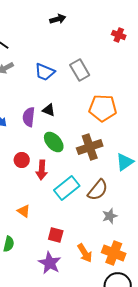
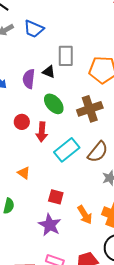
gray rectangle: (80, 70) -> (66, 56), moved, turned 30
blue trapezoid: (45, 72) -> (34, 29), moved

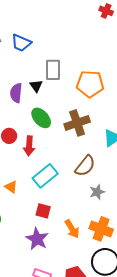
black triangle: (49, 72) -> (36, 86), turned 32
cyan rectangle: (67, 150) -> (45, 176), moved

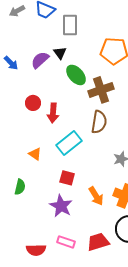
gray rectangle: (53, 70) -> (70, 25), moved
purple semicircle: (16, 93) -> (40, 60), turned 42
green ellipse: (41, 118) -> (76, 75), moved
brown semicircle: (85, 166) -> (99, 122), moved, turned -30

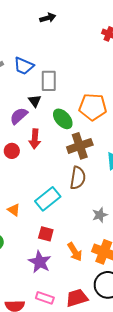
black triangle: (60, 53) -> (35, 101), moved
green ellipse: (76, 75) -> (63, 119), moved
red circle: (33, 103) -> (12, 151), moved
red arrow: (53, 113) -> (35, 139), moved

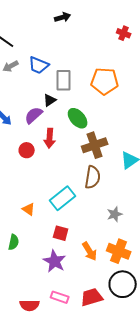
black triangle: (35, 101) -> (50, 100), turned 32
orange pentagon: (93, 107) -> (105, 81), moved

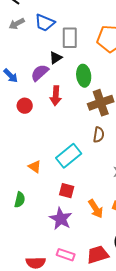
green ellipse: (78, 118) -> (84, 76), turned 35
red circle: (27, 150) -> (25, 106), moved
brown semicircle: (93, 177) -> (99, 135), size x0.7

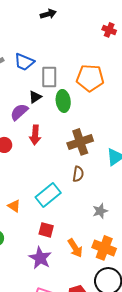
green ellipse: (84, 76) -> (63, 101), moved

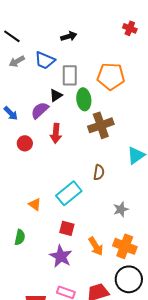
black arrow: (48, 14) -> (69, 36), moved
brown cross: (80, 142) -> (101, 125), moved

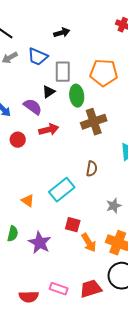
purple semicircle: (40, 110) -> (33, 107), turned 78
red arrow: (56, 133) -> (49, 130), turned -108
red square: (67, 228) -> (73, 225), moved
purple star: (61, 256) -> (40, 243), moved

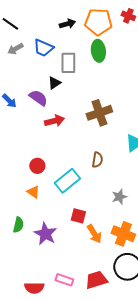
orange pentagon: (104, 73) -> (98, 22), moved
green ellipse: (77, 96) -> (98, 51), moved
red circle: (18, 140) -> (37, 166), moved

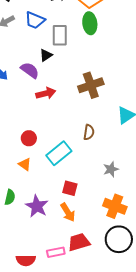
orange arrow: (94, 234) -> (68, 212), moved
pink rectangle: (64, 280) -> (56, 252), turned -30
red trapezoid: (96, 280) -> (79, 242), moved

